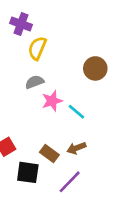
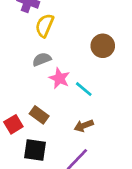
pink star: (52, 101) -> (59, 78), turned -30
brown rectangle: (49, 153) -> (39, 115), moved

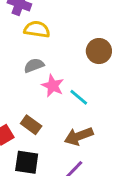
yellow semicircle: (45, 26) -> (37, 29), turned 75
brown arrow: (84, 126) -> (79, 136), size x1.4

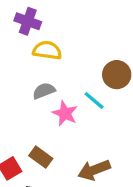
cyan line: (79, 97) -> (94, 100), moved

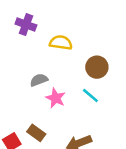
yellow semicircle: (47, 50) -> (61, 43), moved
cyan line: (94, 100) -> (90, 95), moved

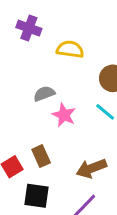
brown rectangle: (36, 133) -> (41, 156), turned 30

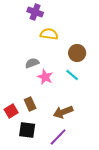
purple cross: (29, 28) -> (35, 12), moved

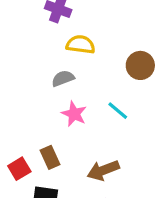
brown circle: (77, 53) -> (140, 65), moved
gray semicircle: (32, 63) -> (63, 78), moved

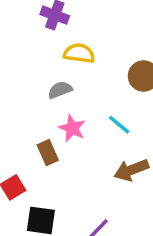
brown rectangle: (50, 157) -> (48, 153), moved
brown arrow: (103, 170) -> (131, 170), moved

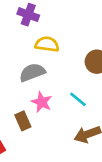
gray semicircle: (60, 90) -> (32, 72), size x1.4

